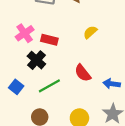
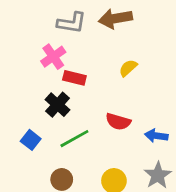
pink cross: (25, 33) -> (53, 57), moved
red semicircle: (83, 73) -> (118, 122), turned -36

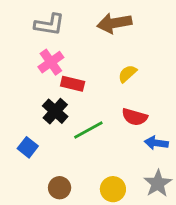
gray L-shape: (72, 23) -> (49, 25), moved
red semicircle: (118, 122) -> (135, 117), moved
green line: (74, 139) -> (88, 130), moved

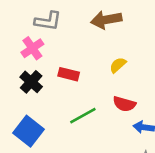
pink cross: (51, 62) -> (32, 48), moved
black cross: (55, 111) -> (31, 82), moved
blue square: (28, 147) -> (28, 131), size x1.6

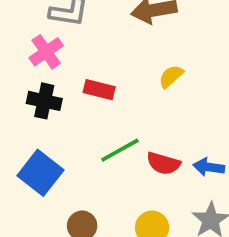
black cross: (31, 82) -> (44, 101), turned -30
red semicircle: (124, 104) -> (163, 163), moved

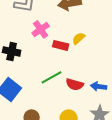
pink cross: (46, 52) -> (41, 29), moved
red rectangle: (99, 90) -> (61, 45), moved

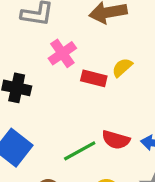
green line: (52, 77) -> (80, 151), moved

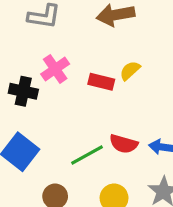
pink cross: (62, 53) -> (55, 69), moved

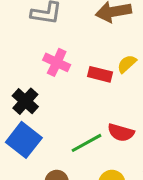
pink cross: (55, 69) -> (57, 62), turned -30
black cross: (23, 91) -> (25, 101), moved, turned 30

